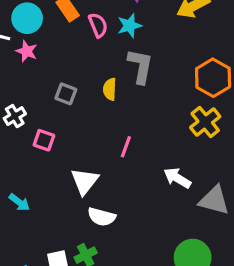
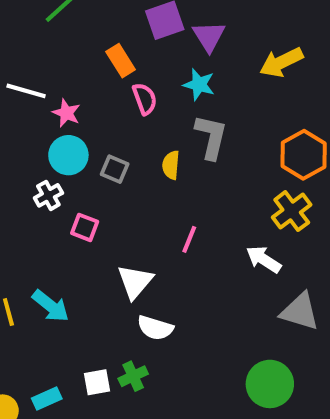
cyan circle: (27, 18) -> (68, 155), moved
pink semicircle: (98, 25) -> (145, 99), moved
cyan star: (130, 26) -> (199, 85), turned 30
white arrow: (177, 178) -> (264, 259), moved
cyan arrow: (19, 202) -> (51, 306), size x1.4

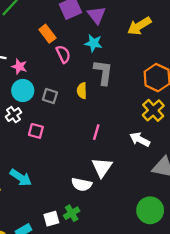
white triangle: (135, 282) -> (102, 167), moved

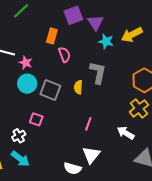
orange rectangle: (47, 34) -> (52, 36), turned 49
cyan star: (93, 43) -> (106, 41), moved
gray square: (50, 96) -> (50, 90), size x1.5
white cross: (13, 115) -> (19, 136), moved

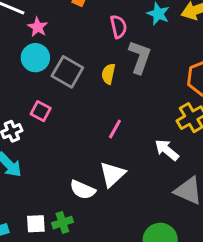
pink semicircle: (64, 55) -> (118, 27), moved

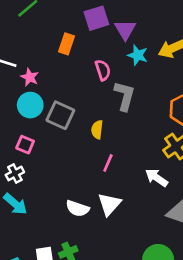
yellow semicircle: (108, 74) -> (97, 130), moved
pink square: (41, 111) -> (25, 145), moved
white semicircle: (83, 190) -> (77, 208), moved

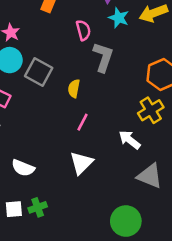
white semicircle: (77, 208) -> (23, 168), moved

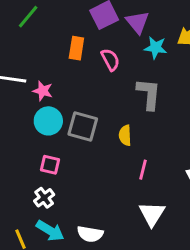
pink semicircle: (83, 30) -> (110, 60), moved

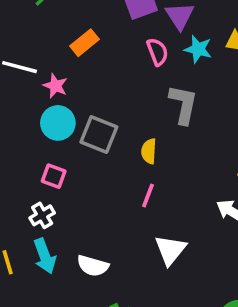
orange rectangle: (76, 48) -> (85, 43), moved, turned 35
pink semicircle: (110, 60) -> (157, 52), moved
pink line: (143, 170) -> (148, 195), moved
cyan arrow: (50, 231) -> (45, 256), turned 32

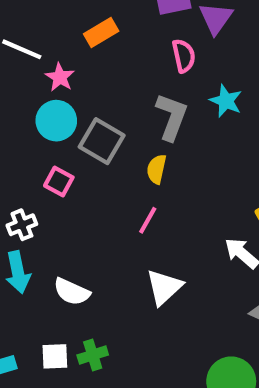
cyan star: (198, 49) -> (226, 101), moved
gray L-shape: (183, 104) -> (172, 117), moved
pink square: (54, 176) -> (59, 182), moved

